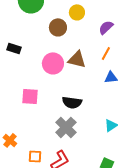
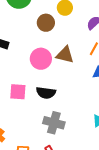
black semicircle: (72, 102) -> (46, 93), moved
gray cross: (66, 127) -> (54, 123), turned -30

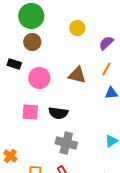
brown circle: (46, 23) -> (32, 42), moved
pink circle: (41, 59) -> (39, 78), moved

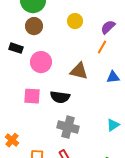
yellow circle: (77, 28) -> (75, 21), moved
orange line: (106, 69) -> (102, 47), moved
brown triangle: (77, 75) -> (79, 71), moved

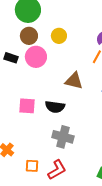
yellow circle: (75, 21) -> (59, 36), moved
pink circle: (41, 62) -> (36, 57), moved

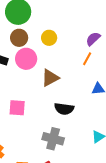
brown triangle: (74, 81) -> (50, 78), moved, turned -42
black semicircle: (55, 107) -> (64, 109), moved

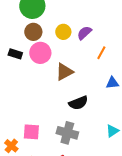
purple semicircle: (93, 39) -> (84, 33), moved
pink square: (17, 108) -> (31, 132), moved
black semicircle: (64, 109) -> (78, 103), turned -30

